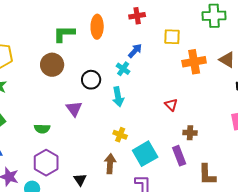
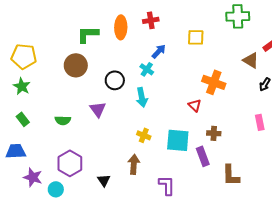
red cross: (137, 16) -> (151, 20), moved
orange cross: (194, 62) -> (214, 82), moved, turned 30
green semicircle: (42, 129) -> (63, 120), moved
cyan square: (145, 154) -> (178, 140), moved, turned 35

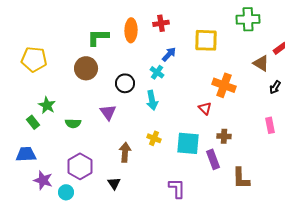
yellow square: (196, 37) -> (206, 40), size x1.4
green star: (22, 86) -> (47, 105), moved
brown arrow: (134, 164) -> (125, 152), moved

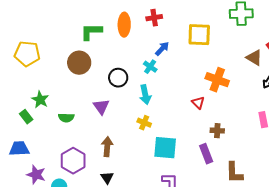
yellow cross: (154, 138) -> (144, 123), moved
cyan square: (188, 143) -> (165, 148), moved
brown arrow: (125, 152) -> (107, 147), moved

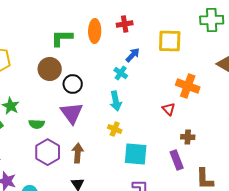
black circle: (118, 78) -> (73, 84), moved
purple triangle: (101, 107) -> (72, 113), size x1.4
purple hexagon: (73, 161) -> (48, 152), moved

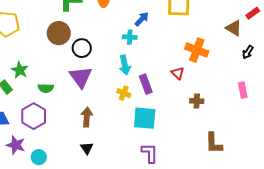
cyan cross: (121, 73) -> (130, 37), turned -32
purple hexagon: (48, 152) -> (34, 116), moved
purple rectangle: (177, 160) -> (146, 84), moved

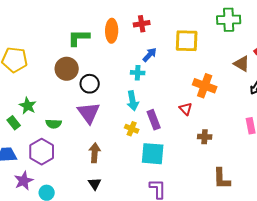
purple star: (16, 145) -> (24, 181), turned 30

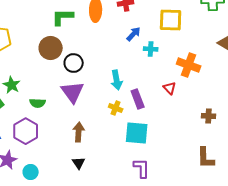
cyan cross: (138, 73) -> (151, 49), moved
brown cross: (205, 137) -> (209, 116), moved

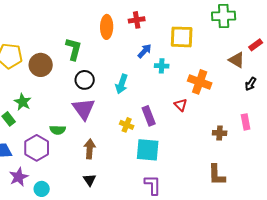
green L-shape: (63, 17) -> (74, 49), moved, turned 105
brown circle: (51, 48) -> (41, 65), moved
cyan arrow: (117, 80) -> (122, 84), moved, turned 30
green semicircle: (38, 103) -> (58, 130), moved

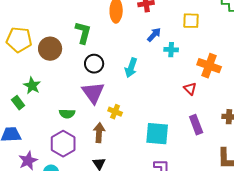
yellow square: (182, 37) -> (191, 21), size x0.7
purple rectangle: (149, 116) -> (196, 125), moved
yellow cross: (127, 125) -> (115, 112), moved
purple hexagon: (37, 148) -> (63, 144), moved

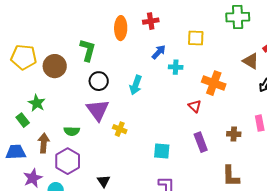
brown arrow: (99, 133) -> (44, 143), moved
cyan square: (157, 134) -> (162, 151), size x0.7

